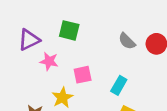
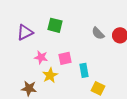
pink star: (49, 61) -> (41, 57), moved
cyan rectangle: (119, 85) -> (84, 70), moved, turned -40

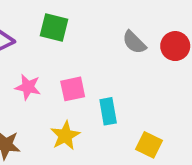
yellow star: (50, 75) -> (65, 136), moved
yellow square: (98, 88) -> (149, 145), moved

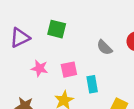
gray semicircle: (134, 42) -> (104, 47), moved

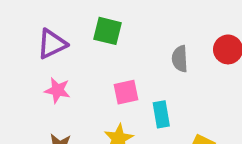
gray semicircle: (104, 47) -> (180, 59), turned 42
pink star: (39, 68) -> (57, 90), moved

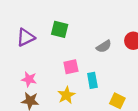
gray semicircle: (180, 59) -> (104, 46), turned -119
pink star: (57, 90) -> (29, 79), moved

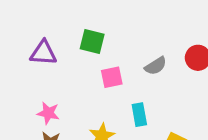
purple triangle: (26, 37) -> (43, 53), turned 30
pink square: (71, 67) -> (112, 77), moved

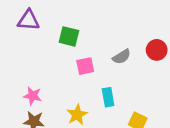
purple triangle: (43, 53) -> (28, 20), moved

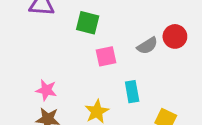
red circle: (157, 50) -> (175, 36), moved

